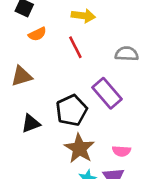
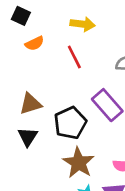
brown triangle: (22, 76) -> (30, 104), moved
black triangle: (31, 123) -> (28, 137), turned -36

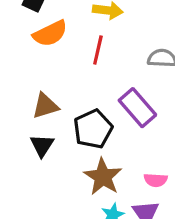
orange semicircle: (35, 43) -> (50, 33), size x1.5
red line: (74, 57) -> (98, 50), turned 40

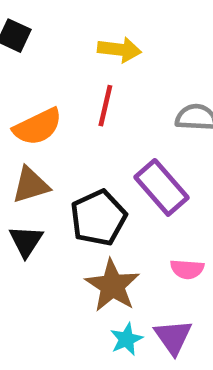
orange semicircle: (50, 33) -> (38, 127), moved
pink semicircle: (156, 180) -> (187, 269), moved

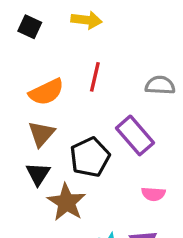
yellow arrow: (119, 50) -> (87, 20), moved
brown triangle: (31, 185) -> (41, 134), turned -32
brown star: (112, 286) -> (66, 202), moved

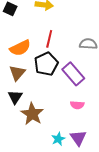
black pentagon: (90, 157) -> (46, 64), moved
pink semicircle: (153, 194) -> (77, 105), moved

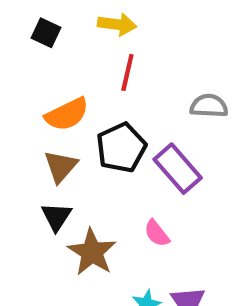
red line: (49, 39) -> (127, 72), moved
pink semicircle: (77, 105) -> (157, 233), moved, turned 48

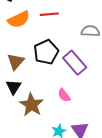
red line: (127, 72) -> (49, 14), turned 72
orange semicircle: (67, 114) -> (19, 19), moved

